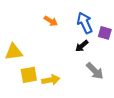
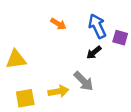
gray arrow: (95, 71) -> (84, 81), moved
yellow square: (29, 75) -> (25, 98), moved

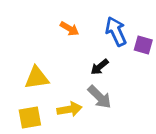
black arrow: (94, 52) -> (100, 67), moved
yellow triangle: (16, 59) -> (37, 78), moved

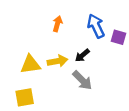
orange arrow: (69, 29) -> (57, 24), turned -105
yellow arrow: (69, 109) -> (57, 61), moved

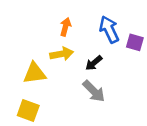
yellow arrow: (57, 61) -> (62, 54), moved
yellow square: (25, 97) -> (28, 111), turned 30

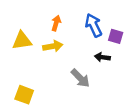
black arrow: (94, 63) -> (102, 57), moved, turned 48
yellow triangle: (35, 73) -> (22, 41), moved

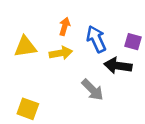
blue arrow: (94, 25) -> (96, 39), moved
black arrow: (102, 57) -> (118, 66), size x1.5

